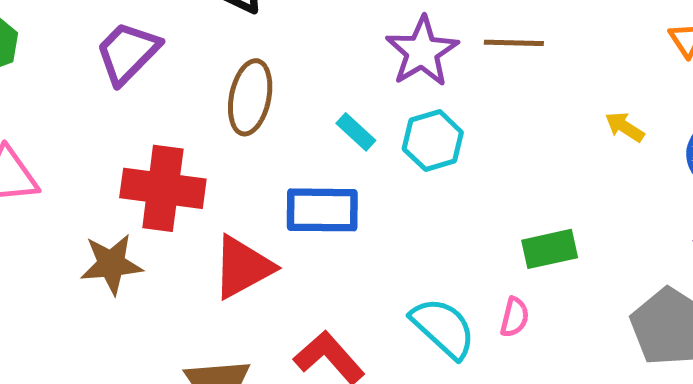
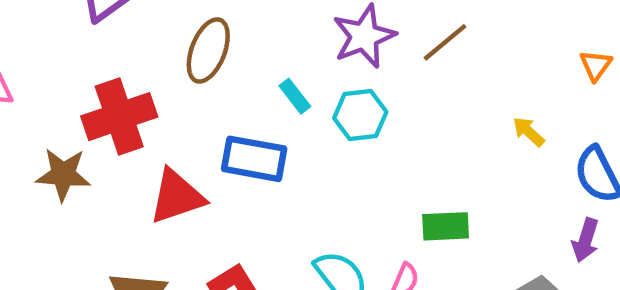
brown line: (514, 43) -> (445, 42), turned -51
red cross: (163, 188) -> (119, 117), turned -36

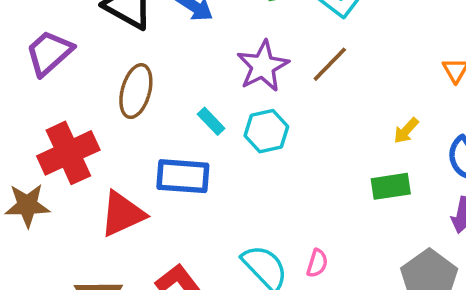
yellow arrow: (529, 132) -> (406, 131), turned -84
green rectangle: (446, 226) -> (391, 186), moved

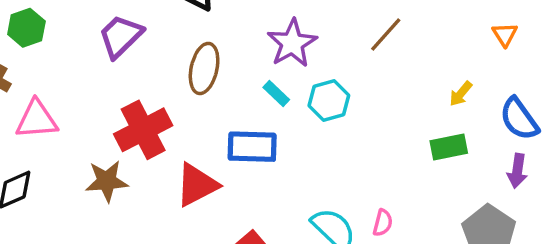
purple star: (263, 66) -> (292, 43), moved

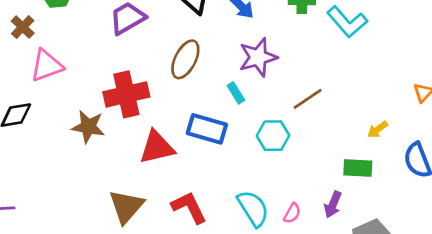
brown line: (386, 35) -> (308, 99), moved
cyan hexagon: (329, 101) -> (273, 136), moved
pink triangle: (37, 119) -> (47, 66), turned -30
purple arrow: (517, 171) -> (333, 205), moved

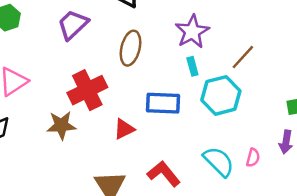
cyan rectangle: (236, 93) -> (192, 66), moved, turned 30
cyan hexagon: (273, 136) -> (221, 95), size x1.4
red triangle: (157, 147) -> (124, 129), size x0.7

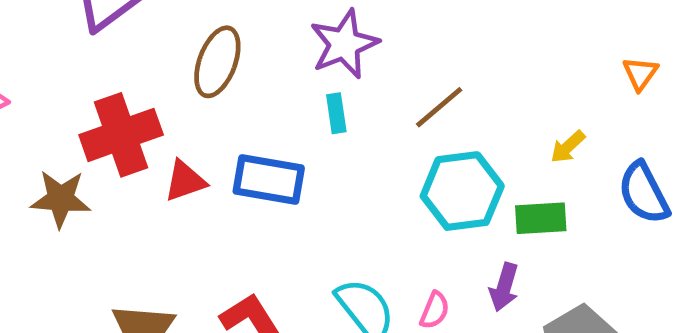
cyan hexagon: (221, 95) -> (462, 191), moved
red triangle: (124, 129) -> (185, 181), moved

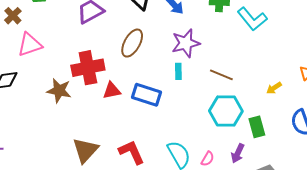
brown line: (439, 107) -> (221, 75), turned 55
yellow arrow: (568, 147) -> (274, 88), moved
green rectangle: (541, 218) -> (257, 127), turned 70

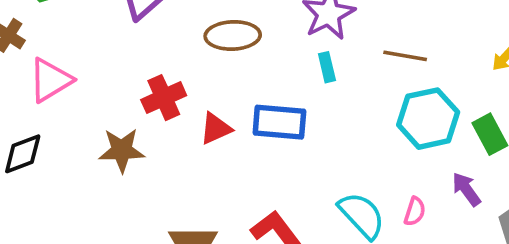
brown ellipse: (132, 43) -> (233, 35), turned 72
red cross: (88, 68) -> (164, 98), size x0.7
purple arrow: (238, 153) -> (466, 189), turned 132

